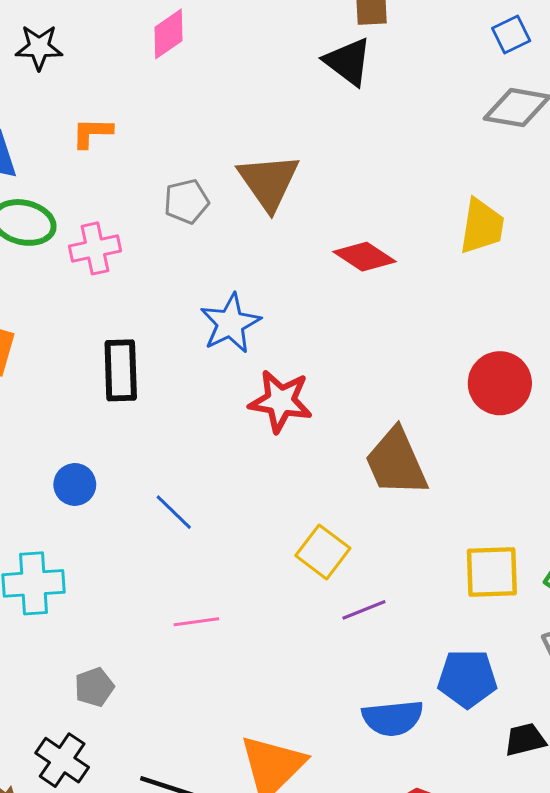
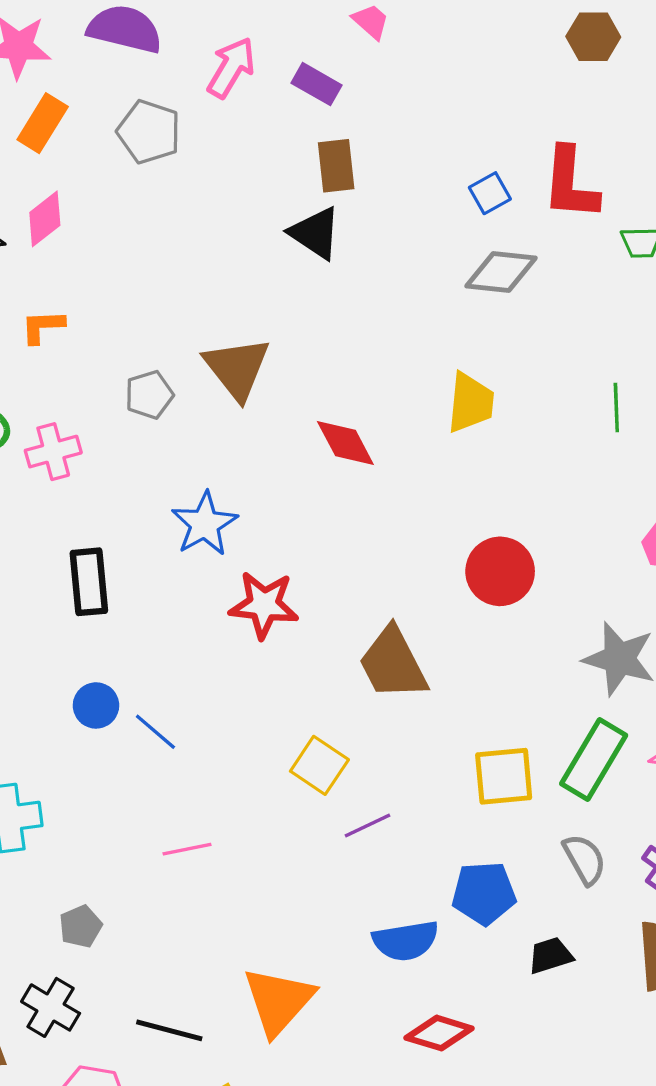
pink diamond: (168, 34) -> (45, 219), moved
red diamond: (365, 257) -> (345, 443), turned 32
blue circle: (75, 484) -> (96, 705), moved

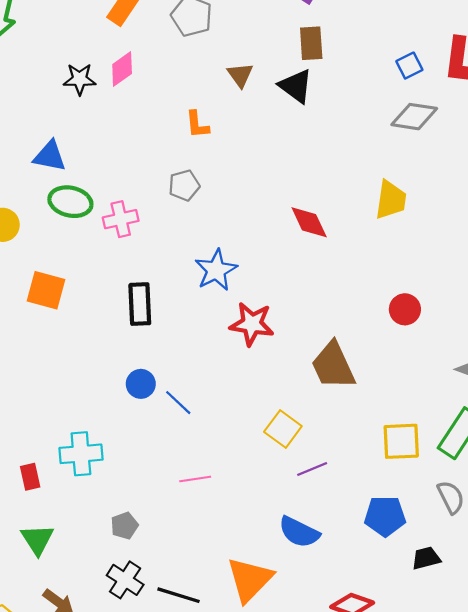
orange L-shape: (43, 326) -> (197, 125), moved, turned -96
brown triangle: (237, 368) -> (240, 75), moved, size x0.6
red circle: (500, 571) -> (405, 309), size x0.7
blue semicircle: (406, 941) -> (299, 532), moved, turned 33
black cross: (51, 1007) -> (125, 580), moved

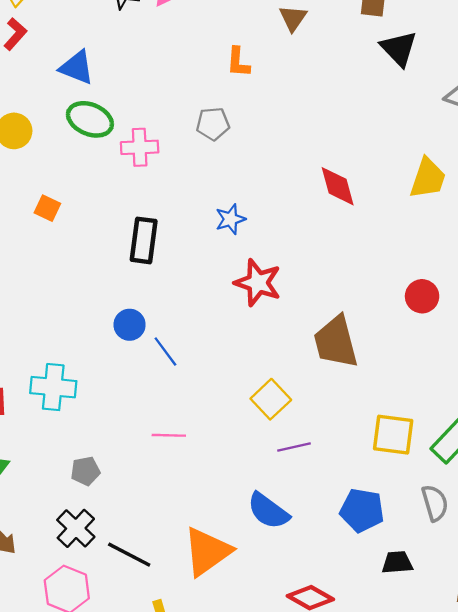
black triangle: (296, 86) -> (399, 49), moved
blue star: (216, 270) -> (230, 219), size x0.7
orange square: (46, 290) -> (47, 208), size x0.6

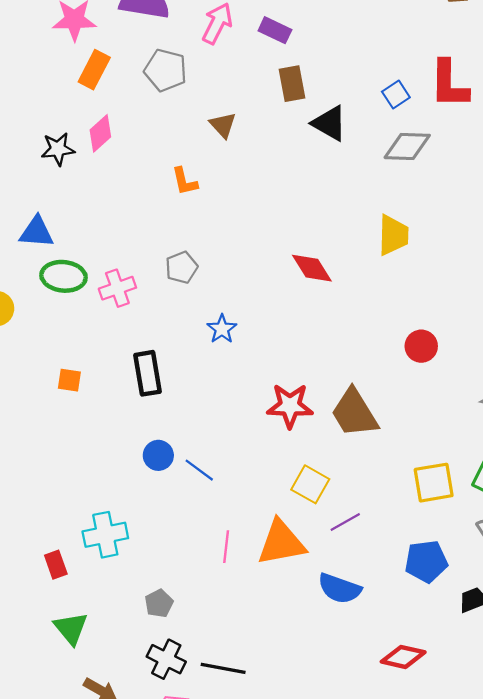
gray pentagon: (213, 124) -> (181, 267), moved
orange square: (47, 208) -> (69, 380), moved
red star: (258, 283) -> (290, 406), moved
pink line: (169, 435) -> (226, 547), turned -68
orange triangle: (207, 552) -> (281, 543), moved, turned 42

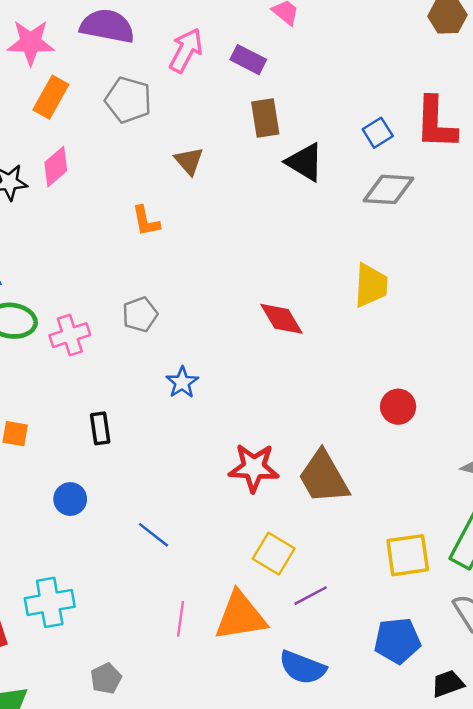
black rectangle: (148, 373) -> (100, 428), size x0.7
blue circle: (158, 455) -> (70, 499), moved

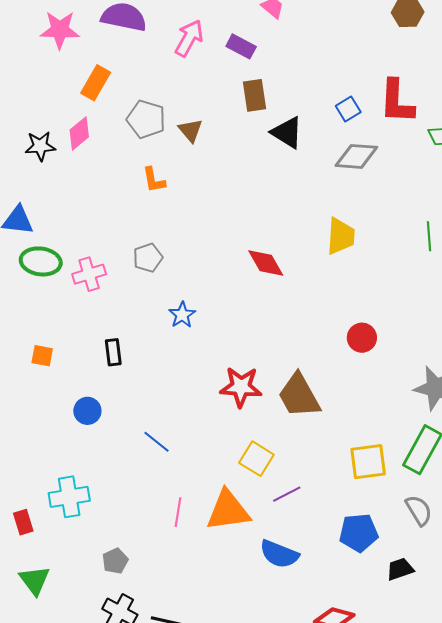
orange rectangle: (51, 97) -> (96, 83), moved
gray pentagon: (128, 100) -> (146, 119), moved

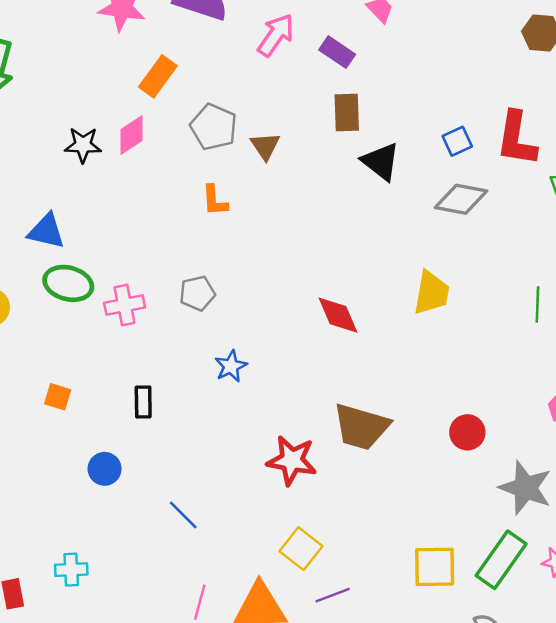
red circle: (362, 338) -> (467, 432), moved
brown trapezoid: (299, 396) -> (361, 427), moved, turned -51
cyan cross: (69, 497) -> (71, 570), size x0.7

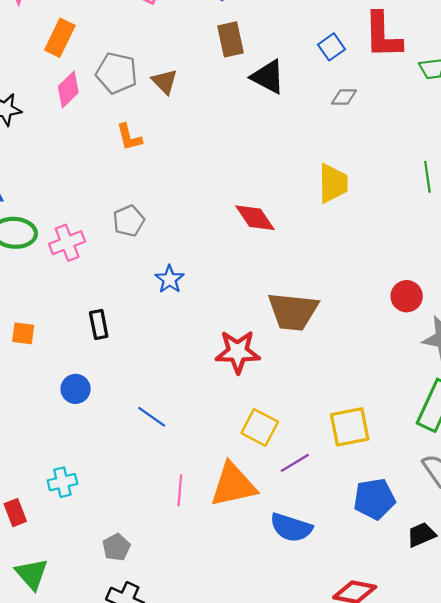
pink diamond: (131, 135) -> (68, 90), moved
gray diamond: (461, 199) -> (344, 97), size x0.6
red circle: (467, 432) -> (407, 296), moved
yellow square: (435, 567) -> (350, 427), moved

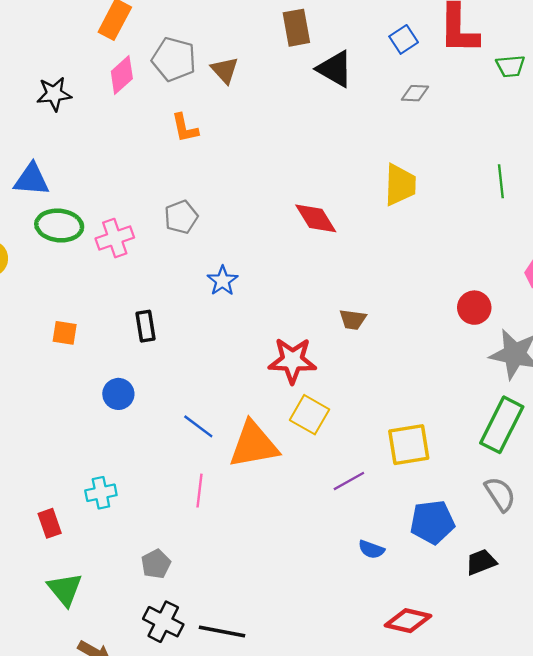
brown trapezoid: (293, 311) -> (353, 319), size x0.5
yellow square: (260, 427) -> (310, 415), moved
orange triangle: (233, 485) -> (254, 445), moved
pink line: (180, 490) -> (200, 491), moved
blue semicircle: (291, 528) -> (371, 549), moved, size x0.6

